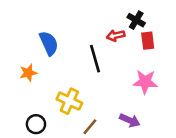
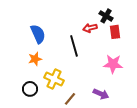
orange star: (28, 73) -> (35, 59), moved
black circle: (36, 124) -> (30, 89), moved

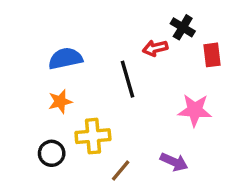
red rectangle: (115, 32) -> (212, 55), moved
blue semicircle: (38, 34) -> (65, 58), turned -78
yellow cross: (54, 79) -> (93, 136), turned -30

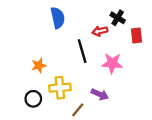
blue semicircle: (65, 58) -> (58, 18), moved, turned 90
pink star: (195, 110) -> (112, 63), moved
purple arrow: (174, 162) -> (100, 94), moved

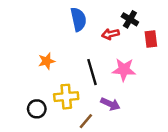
blue semicircle: (58, 18) -> (78, 19), moved
black line: (82, 51) -> (92, 72), moved
orange star: (39, 65) -> (47, 61), moved

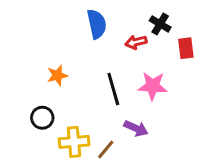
yellow cross: (66, 97) -> (74, 142), moved
black circle: (37, 109) -> (42, 118), moved

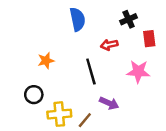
black cross: (160, 24) -> (129, 19), turned 35
red arrow: (136, 42) -> (109, 45), moved
pink star: (153, 86) -> (138, 72), moved

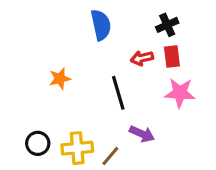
red rectangle: (149, 39) -> (172, 56), moved
black circle: (34, 95) -> (38, 143), moved

